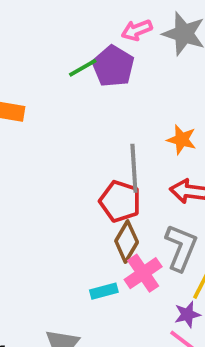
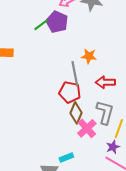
orange star: (182, 140) -> (89, 56), moved
cyan rectangle: (104, 291) -> (66, 157), moved

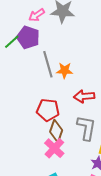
gray line: (75, 74) -> (48, 64), moved
pink cross: (87, 128) -> (54, 148), moved

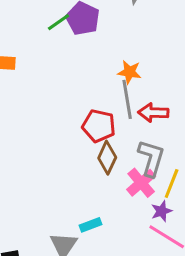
gray line: (48, 64) -> (127, 99), moved
pink cross: (54, 148) -> (141, 183), moved

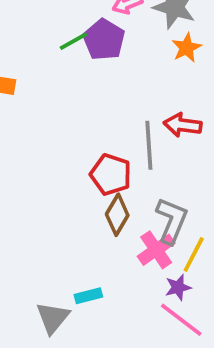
orange star: (130, 72) -> (187, 48), moved, turned 30
red arrow: (153, 113) -> (183, 125), moved

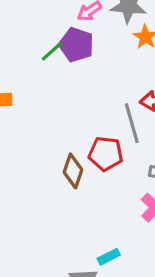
brown diamond: (117, 215) -> (73, 171), moved

